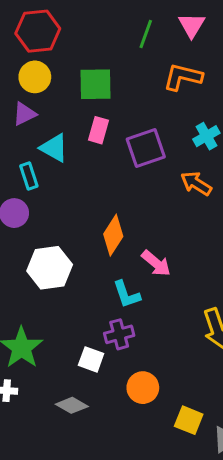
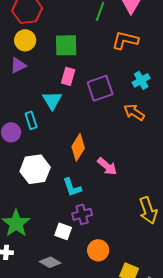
cyan triangle: (54, 148) -> (52, 100), moved, turned 30
cyan rectangle: (29, 176) -> (31, 120), moved
cyan L-shape: (127, 294) -> (72, 187), moved

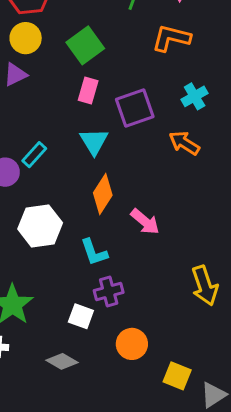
green square: (66, 45) -> (85, 45), turned -35
cyan triangle: (52, 100) -> (94, 141), moved
cyan rectangle: (31, 120) -> (34, 155), turned 60

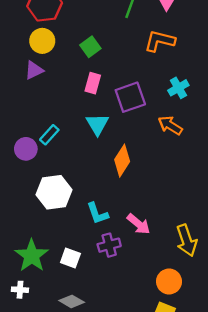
green square: (85, 45) -> (90, 47), size x0.7
orange diamond: (103, 194) -> (122, 161), moved
pink arrow: (145, 222) -> (138, 224), moved
white square: (81, 316) -> (70, 258), moved
orange circle: (132, 344) -> (169, 281), moved

